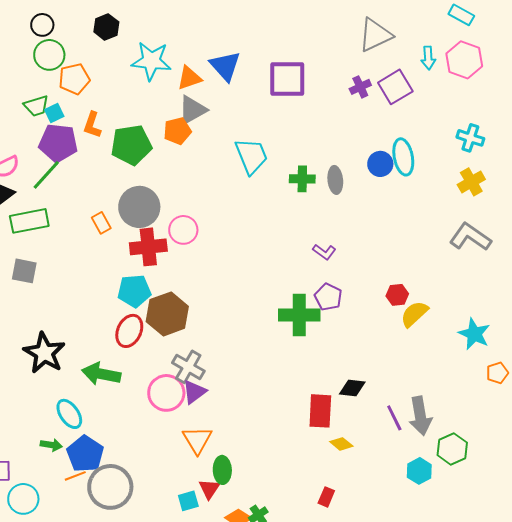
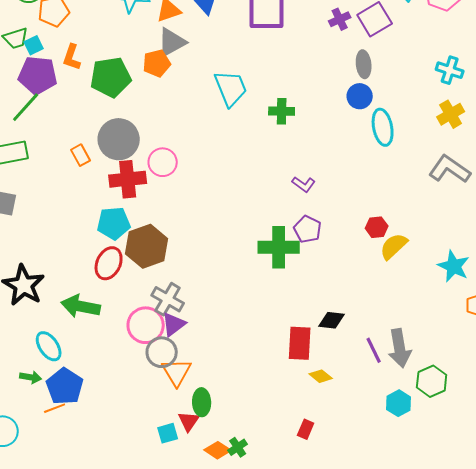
cyan ellipse: (403, 157) -> (383, 127), moved
gray ellipse: (335, 180) -> (364, 64), moved
gray circle: (110, 487) -> (162, 352), moved, size x0.7

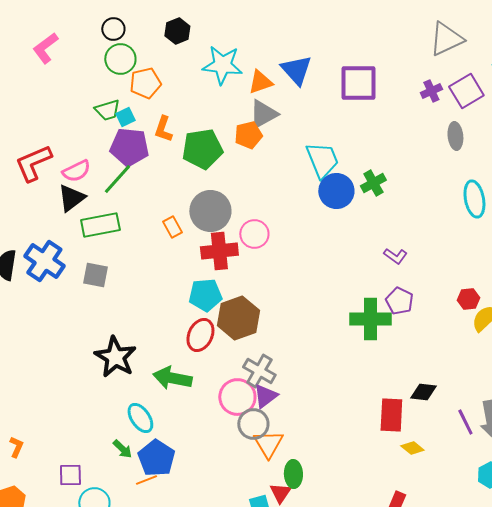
blue circle: (360, 96) -> (336, 191), moved, size x1.4
green cross: (282, 111) -> (373, 183), turned -30
green arrow: (31, 377) -> (122, 449), turned 35

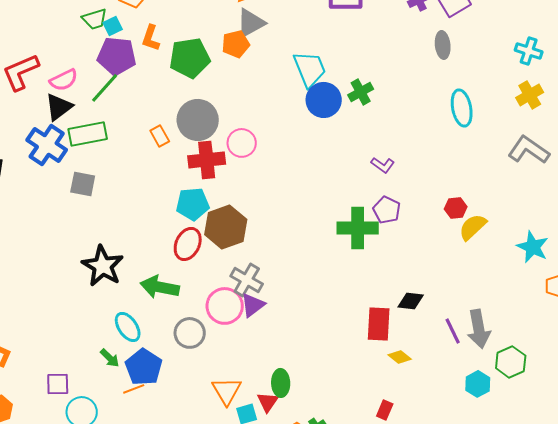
blue cross: (44, 261) -> (47, 145), moved
gray circle: (253, 424) -> (190, 333), moved
orange triangle: (268, 444) -> (227, 391), moved

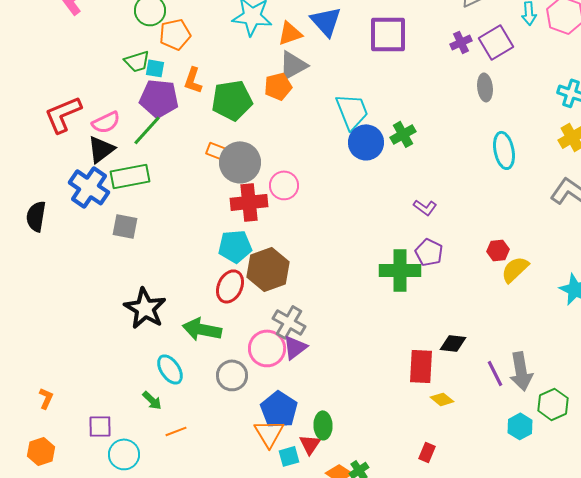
cyan square: (113, 26) -> (155, 68), turned 36
orange rectangle: (160, 136) -> (217, 151), moved, turned -40
blue pentagon: (144, 367) -> (279, 409), moved

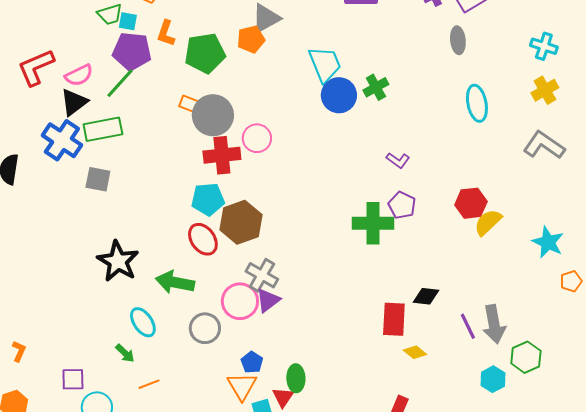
red hexagon: (498, 250) -> (471, 203), size x1.4
red ellipse: (230, 286) -> (203, 239), turned -60
blue pentagon: (279, 409) -> (252, 362), size x0.6

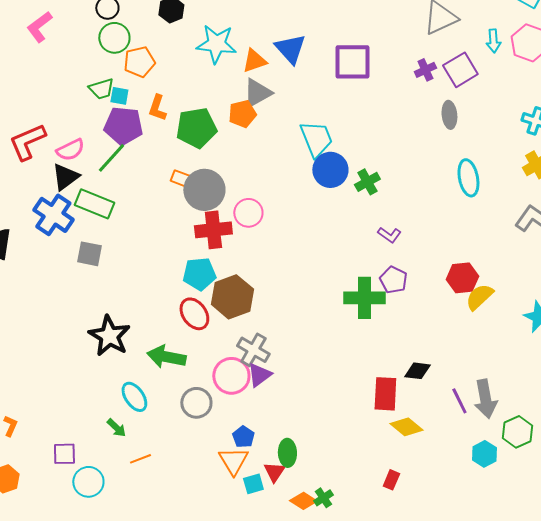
green cross: (376, 87) -> (367, 182), moved
green rectangle: (103, 129) -> (94, 204), turned 33
yellow diamond: (415, 352) -> (406, 427), size x1.4

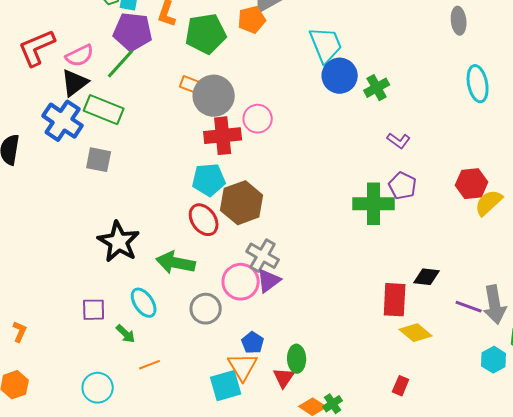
purple line: (459, 401) -> (469, 307), turned -44
purple square: (64, 454) -> (94, 310), moved
cyan square: (253, 484) -> (226, 386), moved, size x1.5

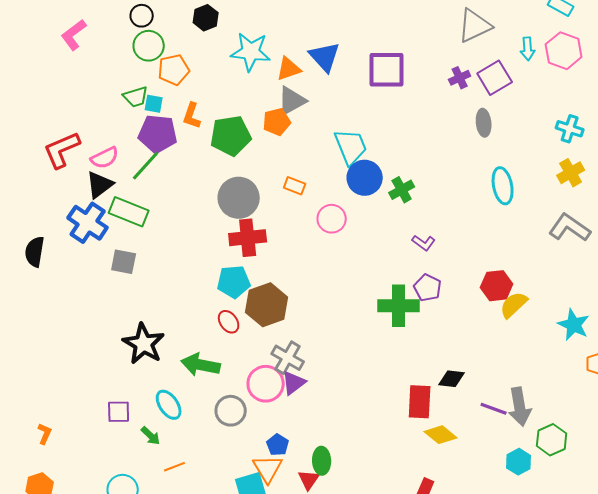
orange rectangle: (191, 85) -> (295, 186), moved
pink circle: (258, 119) -> (332, 219), moved
red ellipse: (204, 220) -> (229, 322), size x0.7

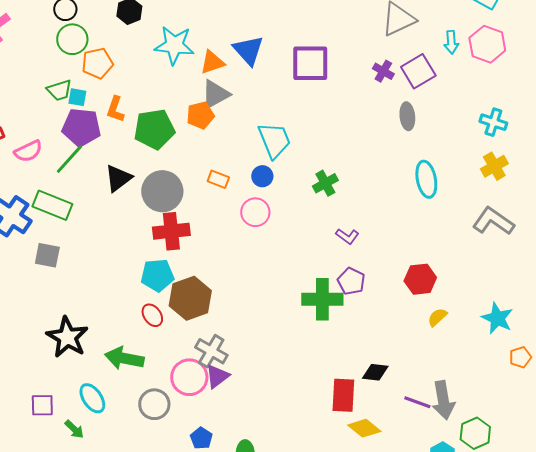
purple cross: (460, 78) -> (383, 71), turned -35
blue circle: (365, 178) -> (262, 176), moved, size x0.6
black triangle: (100, 185) -> (118, 178), moved
yellow semicircle: (514, 305) -> (437, 317), moved, size x0.7

